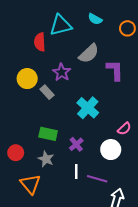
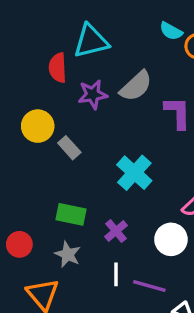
cyan semicircle: (95, 19) -> (171, 31), moved
purple star: (62, 72) -> (93, 94), moved, turned 30

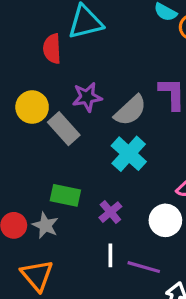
gray semicircle: (136, 86) -> (130, 110), moved
purple star: (93, 94) -> (87, 97), moved
gray rectangle: (69, 148) -> (64, 129), size x1.4
gray star: (68, 254) -> (45, 225), moved

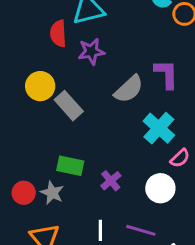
purple star: (87, 97) -> (91, 52), moved
cyan cross: (129, 154) -> (159, 128), moved
white line: (110, 255) -> (100, 230), moved

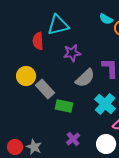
purple star: (91, 52) -> (72, 53), moved
green rectangle: (70, 166) -> (64, 106), moved

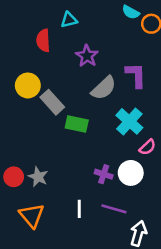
cyan triangle: (58, 25) -> (69, 20), size x0.6
purple star: (72, 53) -> (87, 56), turned -30
purple cross: (73, 139) -> (104, 174), moved, turned -32

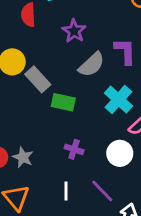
purple cross: (104, 174) -> (74, 149), moved
purple line: (114, 209) -> (102, 191), turned 30

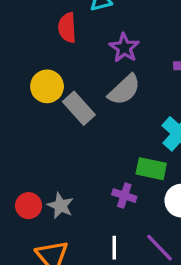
gray semicircle: (92, 65) -> (124, 90), moved
green rectangle: (63, 102) -> (151, 169), moved

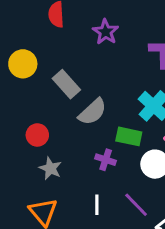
yellow circle: (47, 86) -> (23, 64), moved
gray semicircle: (124, 90) -> (93, 112), moved
red circle: (29, 206) -> (37, 135), moved

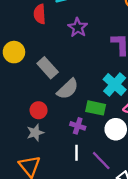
red circle: (37, 135) -> (39, 110), moved
gray star: (50, 168) -> (35, 133), turned 30
white line: (97, 205) -> (77, 153), moved

